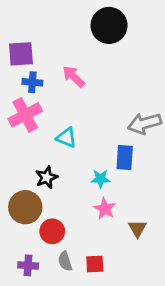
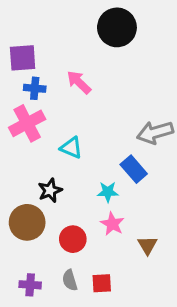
blue rectangle: (125, 157) -> (134, 169), turned -45
red circle: (52, 231) -> (73, 239), moved

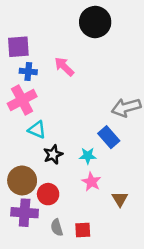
cyan triangle: (71, 148) -> (37, 130), moved
black star: (50, 190) -> (53, 154), moved
red circle: (73, 239) -> (48, 194), moved
purple cross: (30, 285) -> (25, 213), moved, size x1.5

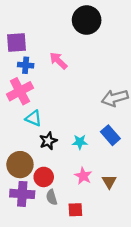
blue rectangle: (109, 137) -> (110, 135), moved
pink star: (91, 182) -> (83, 176), moved
gray semicircle: (57, 228) -> (52, 197), moved

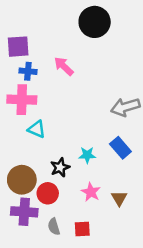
pink cross: (20, 91) -> (22, 100), turned 30
black star: (48, 141) -> (60, 167), moved
gray semicircle: (52, 197) -> (54, 227), moved

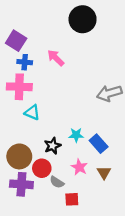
purple square: (18, 47) -> (16, 41), turned 36
blue rectangle: (120, 148) -> (99, 144), moved
gray semicircle: (54, 227) -> (57, 182), moved, turned -40

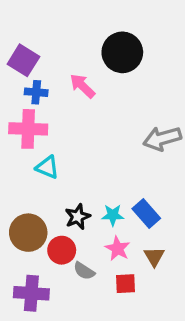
black circle: (83, 19) -> (122, 52), moved
cyan star: (76, 135) -> (113, 215), moved
purple cross: (21, 184) -> (31, 293), moved
red square: (72, 199) -> (126, 284), moved

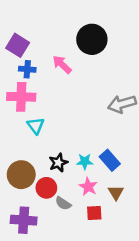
cyan triangle: (47, 167) -> (36, 126), turned 30

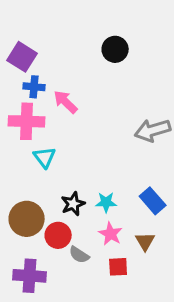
black circle: (92, 39) -> (115, 49), size x0.7
pink arrow: (62, 64) -> (66, 102), moved
blue rectangle: (110, 160) -> (153, 201), moved

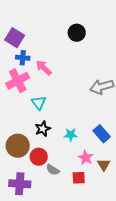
pink cross: (27, 121) -> (18, 81), turned -30
cyan triangle: (45, 157) -> (39, 103), moved
black star: (73, 204) -> (43, 129), moved
pink star: (111, 234) -> (86, 158), moved
brown triangle: (145, 241) -> (104, 165), moved

